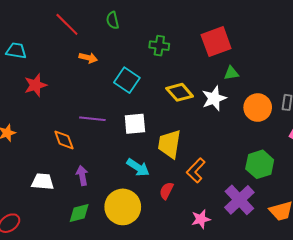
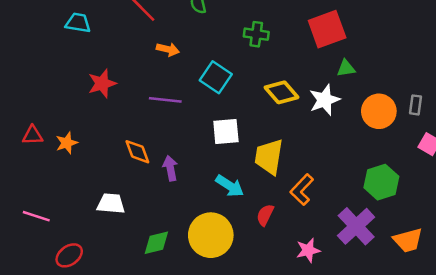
cyan trapezoid: (16, 51) -> (78, 23), moved
purple line: (92, 119) -> (165, 100), moved
purple arrow: (82, 175) -> (170, 168), moved

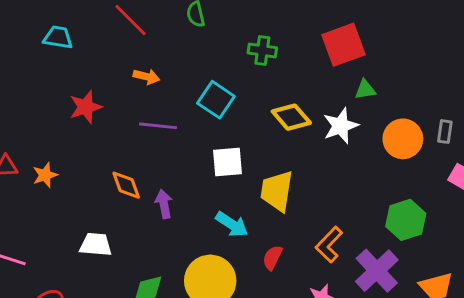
orange arrow: (168, 49) -> (146, 77), moved
orange L-shape: (302, 190) -> (329, 245), moved

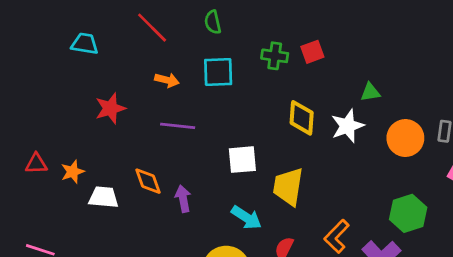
red square: (343, 45) -> (312, 52), moved, size x0.6
cyan square: (216, 100) -> (218, 72), moved, turned -36
yellow diamond: (291, 117) -> (302, 118), turned 45
white trapezoid: (96, 245) -> (104, 197), moved

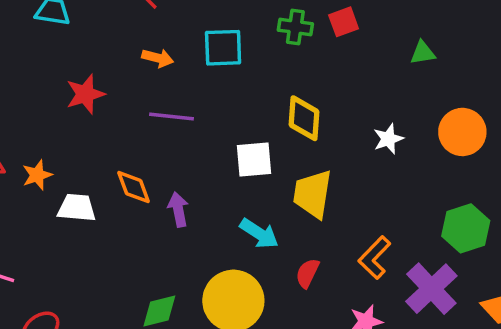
green triangle: (370, 92) -> (423, 53), moved
yellow diamond: (302, 118) -> (304, 118), moved
white star: (347, 126) -> (388, 139), moved, size x0.7

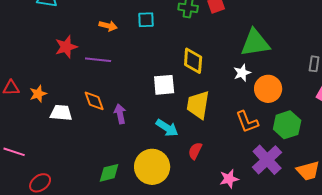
cyan square: (223, 48) -> (146, 20), size x0.7
green triangle: (423, 53) -> (255, 43), moved, size x2.0
purple line: (171, 116) -> (98, 60), moved
orange circle: (462, 132) -> (268, 89), moved
orange L-shape: (375, 258) -> (247, 122), moved, turned -65

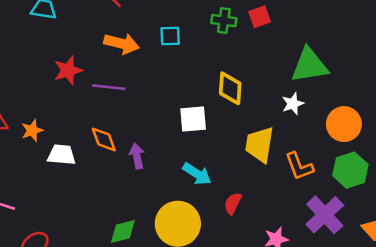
orange arrow: (108, 26) -> (122, 44), size x1.5
orange circle: (268, 89) -> (344, 124), moved
yellow trapezoid: (198, 105) -> (260, 145), moved

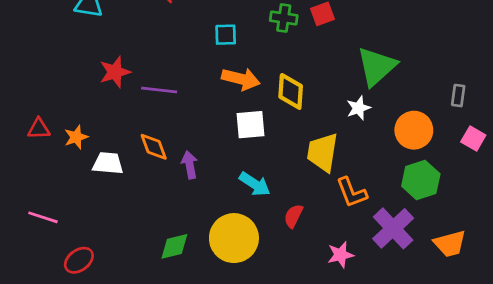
orange arrow: (122, 44) -> (241, 79), moved
green triangle: (309, 65) -> (376, 66), turned -33
orange L-shape: (299, 166) -> (352, 192), moved

